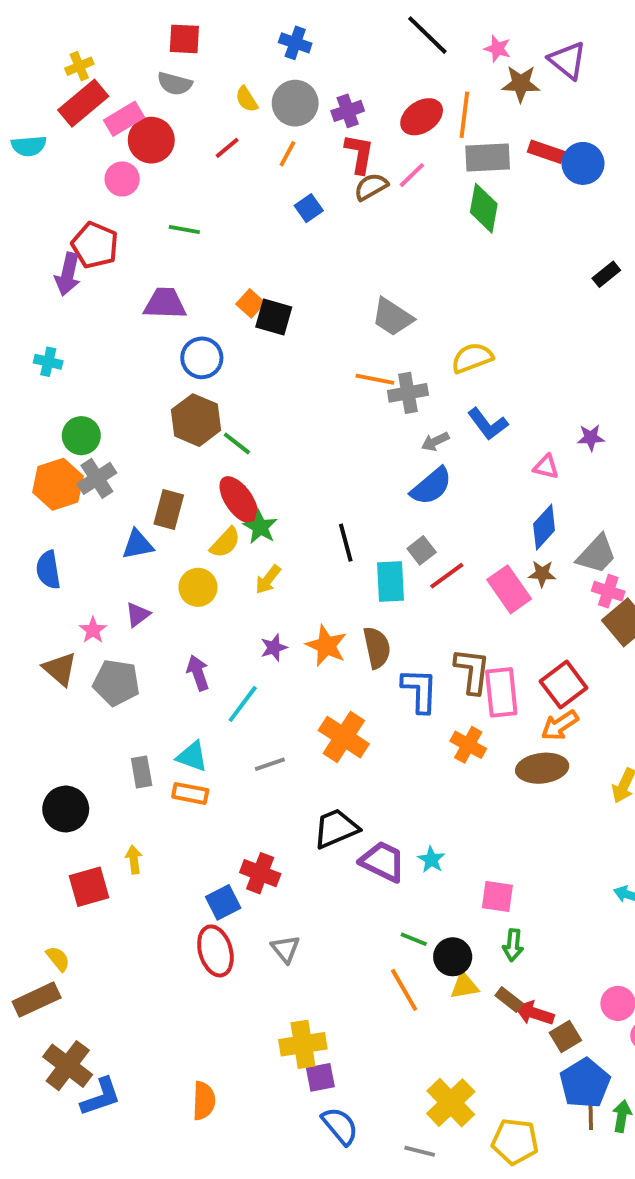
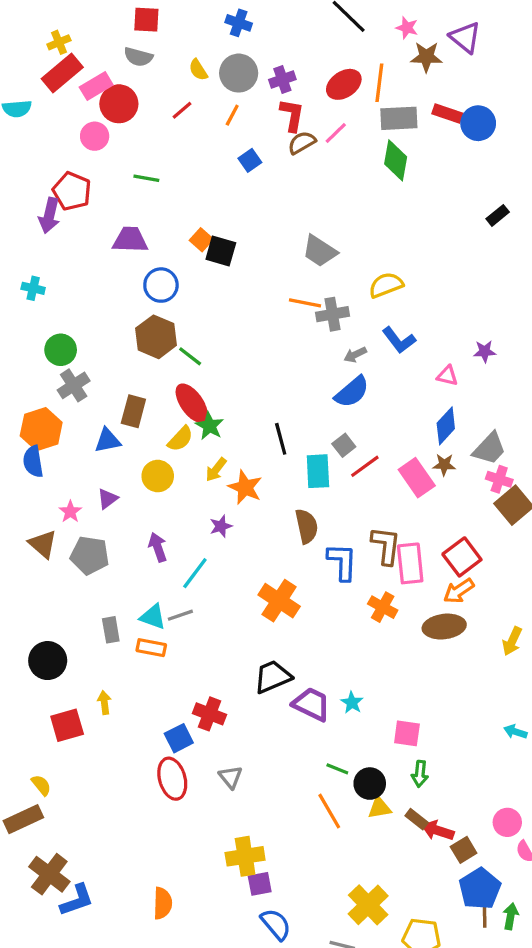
orange hexagon: (58, 484) -> (41, 429), moved
orange star: (326, 646) -> (245, 487), moved
gray line: (270, 764) -> (180, 615), moved

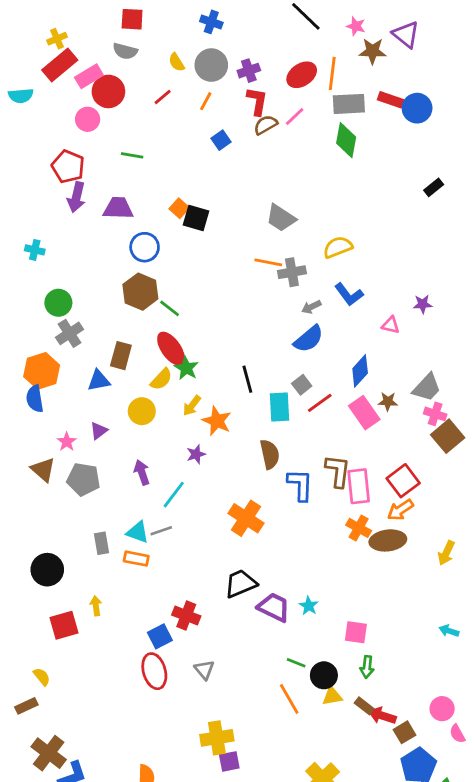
purple arrow: (49, 215) -> (76, 197), moved
blue diamond: (446, 426) -> (360, 371), moved
orange cross: (383, 607) -> (359, 528), moved
brown rectangle: (23, 819) -> (26, 706), size x0.7

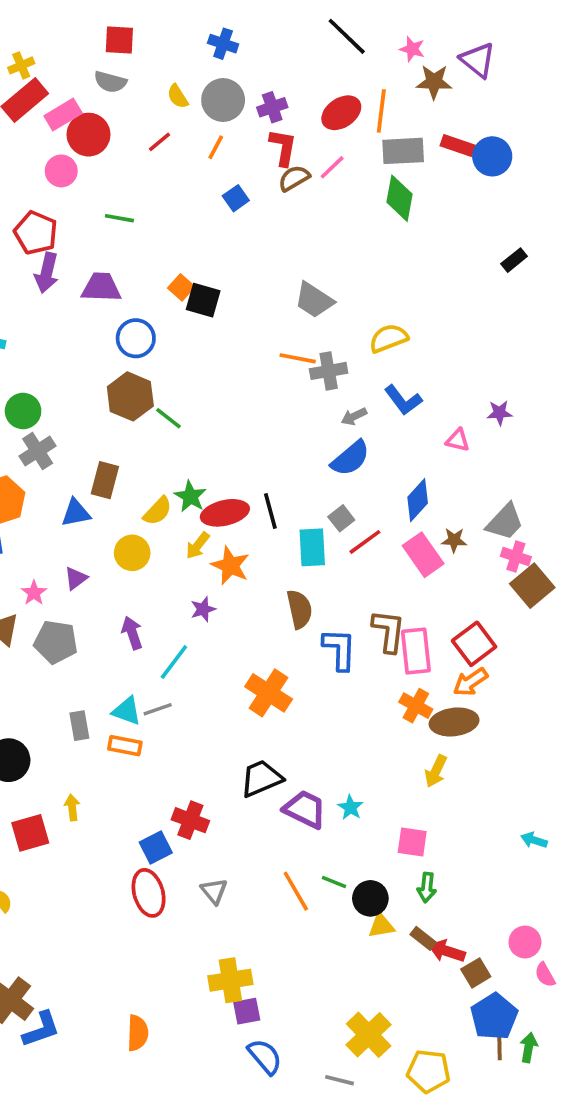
red ellipse: (171, 349) -> (225, 513), moved, turned -68
yellow arrow: (446, 553) -> (436, 771), moved
orange line: (289, 699) -> (296, 891), moved

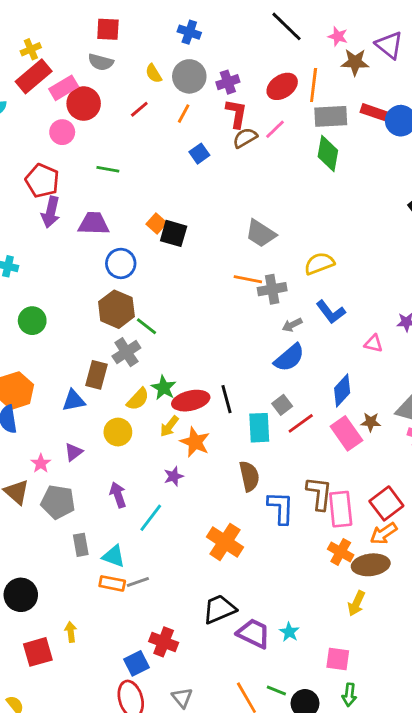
gray cross: (38, 451) -> (126, 352), moved
gray line: (158, 709) -> (138, 582), moved
gray rectangle: (79, 726) -> (81, 545), moved

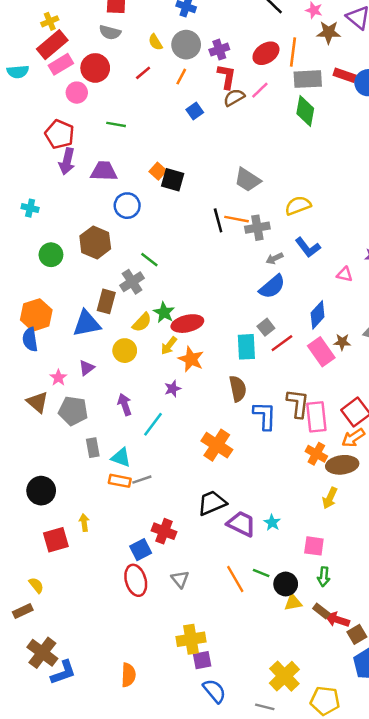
pink rectangle: (64, 88) -> (61, 64), moved
brown hexagon: (116, 309) -> (95, 242), moved
black line: (226, 399) -> (218, 220), moved
blue triangle: (74, 401) -> (87, 324), size x1.4

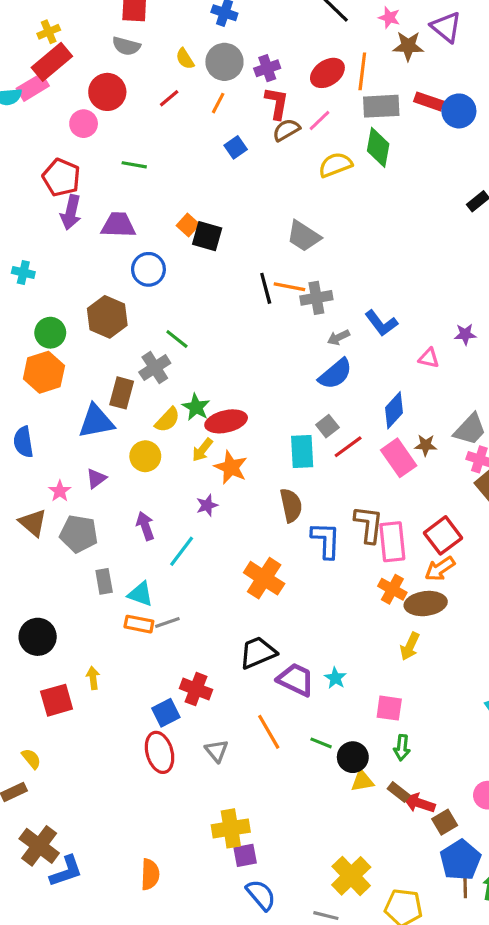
pink rectangle: (61, 64) -> (33, 87), moved
yellow semicircle: (298, 206) -> (335, 165), moved
orange hexagon: (36, 315) -> (44, 372), moved
orange line: (235, 579) -> (269, 732), moved

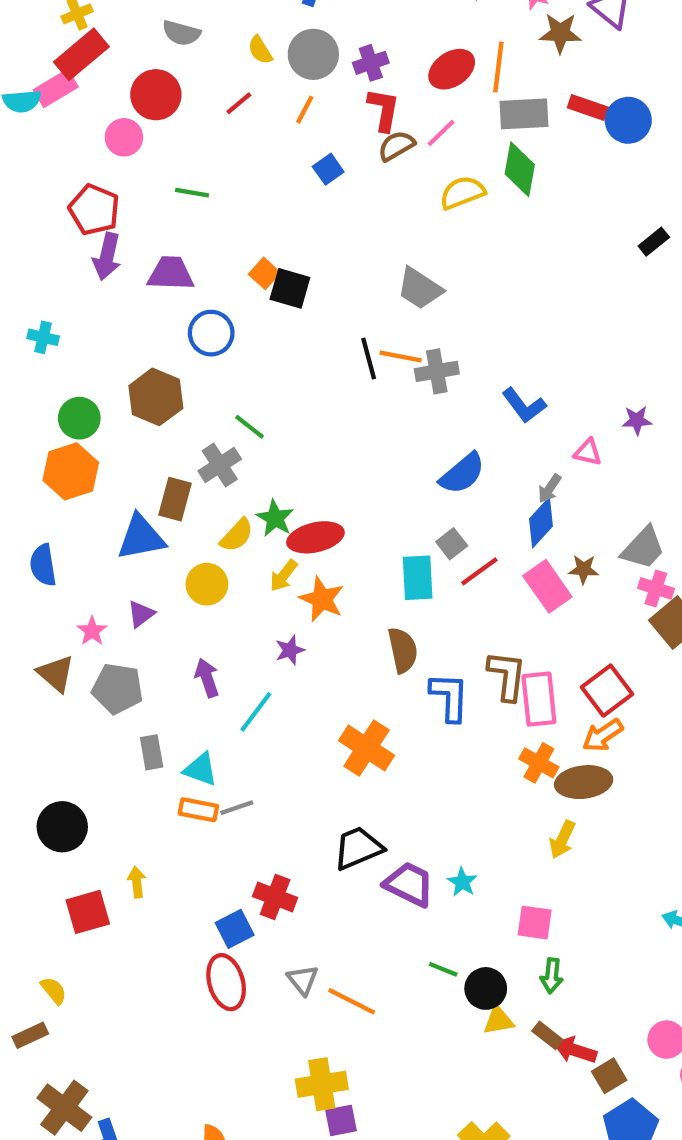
gray arrow: (339, 337) -> (550, 488), moved, turned -30
orange line: (269, 732) -> (352, 1001), moved, turned -33

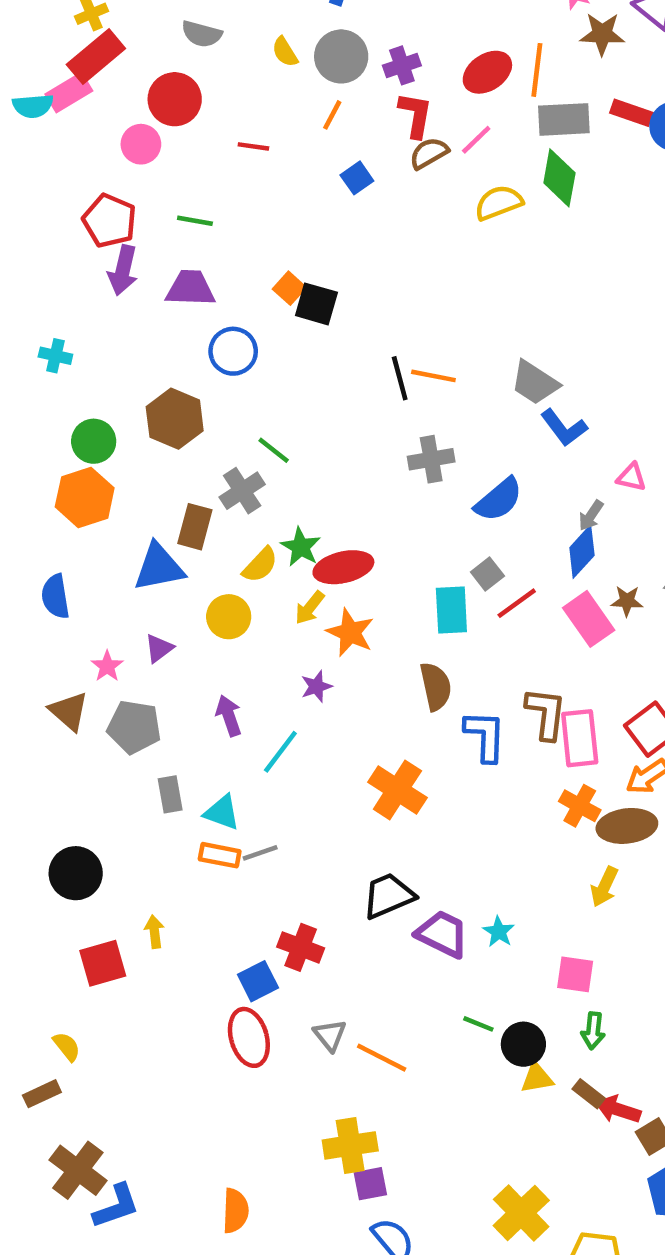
red line: (239, 103) -> (253, 146), moved, turned 48
green line: (192, 193) -> (195, 221), moved
gray trapezoid: (420, 288) -> (535, 383), moved
gray cross: (437, 371) -> (431, 459), moved

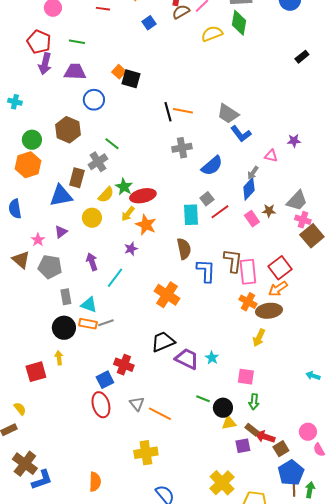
pink rectangle: (589, 619) -> (252, 219), size x0.7
black circle: (76, 873) -> (64, 328), moved
purple square: (370, 1184) -> (243, 446), moved

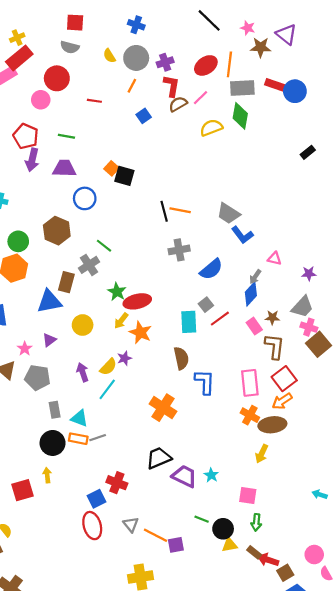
purple star: (294, 141) -> (309, 274), moved
yellow semicircle: (106, 195) -> (108, 367), moved
brown L-shape: (233, 261) -> (275, 346), moved
purple square: (243, 446) -> (176, 545), moved

